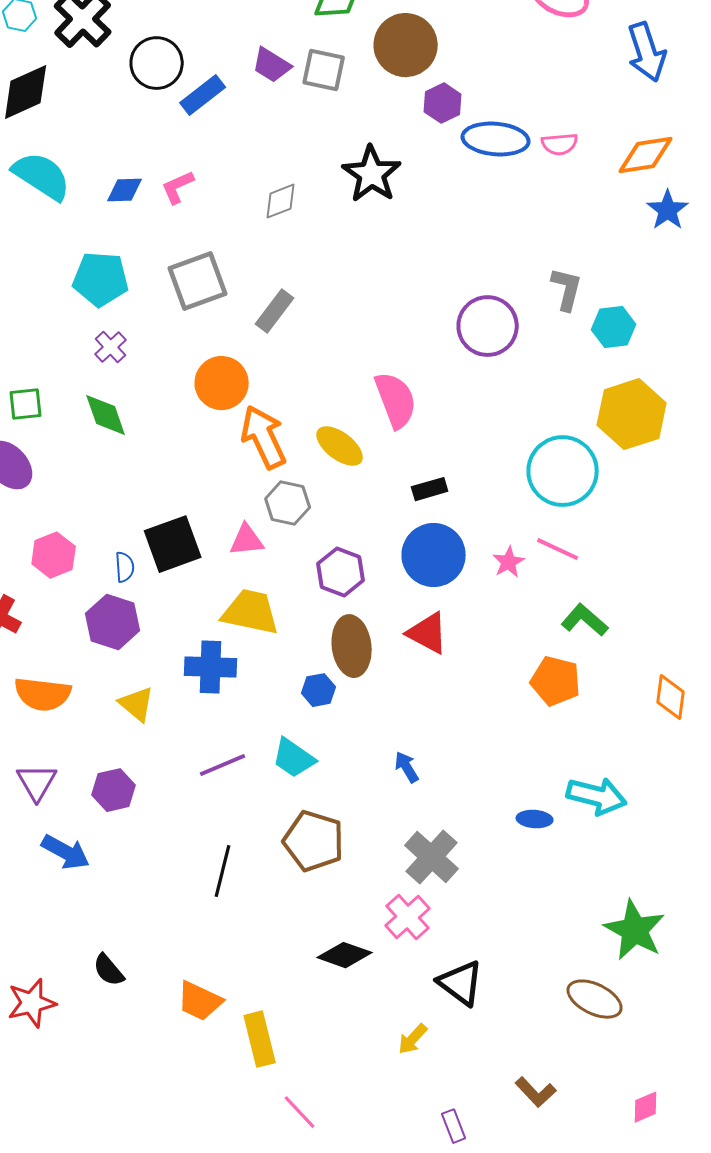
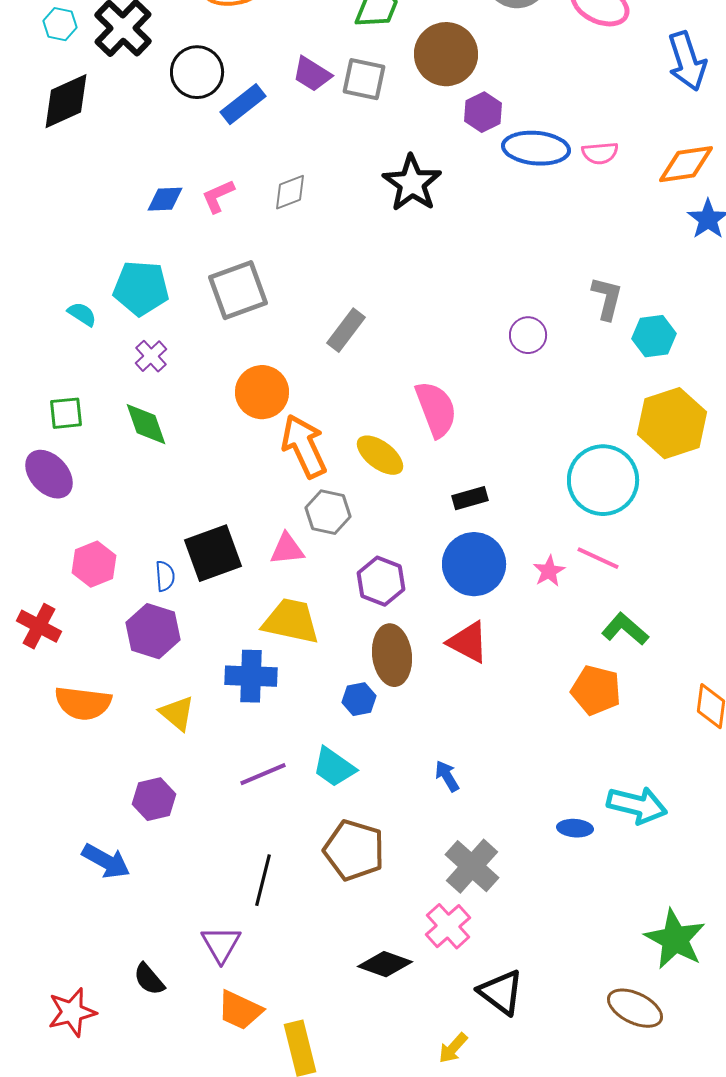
cyan semicircle: (42, 176) -> (82, 314), moved, size x0.5
gray diamond: (281, 201) -> (290, 192), moved
gray rectangle: (275, 311) -> (346, 330), moved
purple circle: (488, 326) -> (528, 335), size x0.6
purple triangle: (37, 782) -> (221, 944), moved

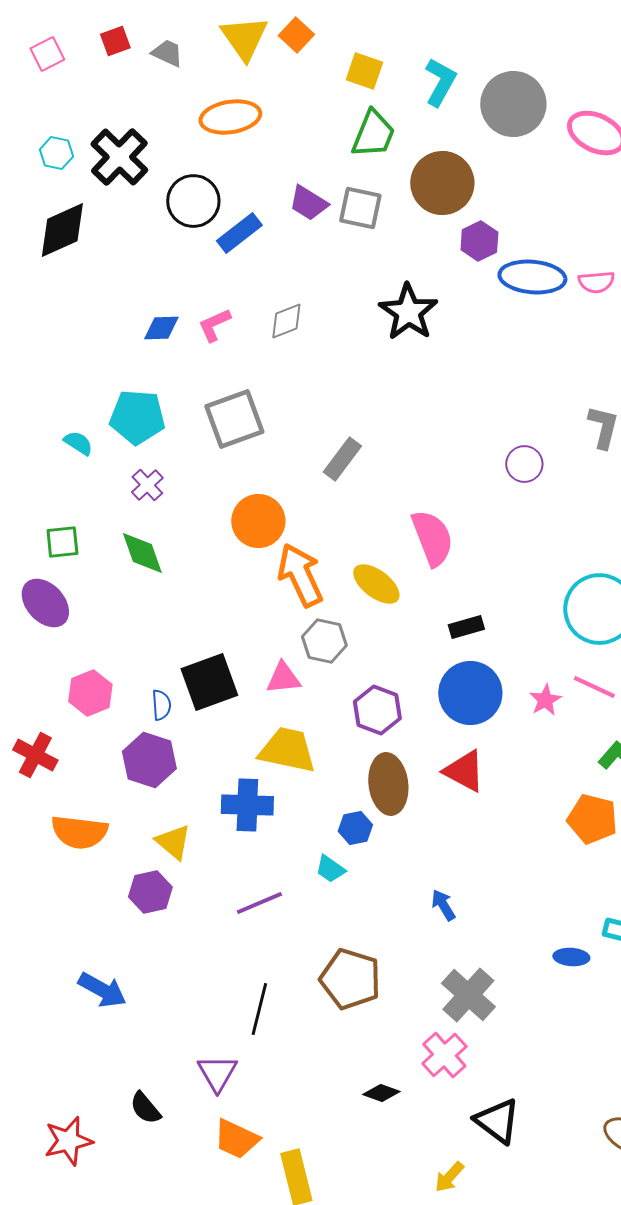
cyan trapezoid: (334, 767) -> (330, 869), moved, size x0.7
purple hexagon: (154, 799) -> (150, 892), moved
black diamond: (385, 964) -> (381, 1093), size x0.7

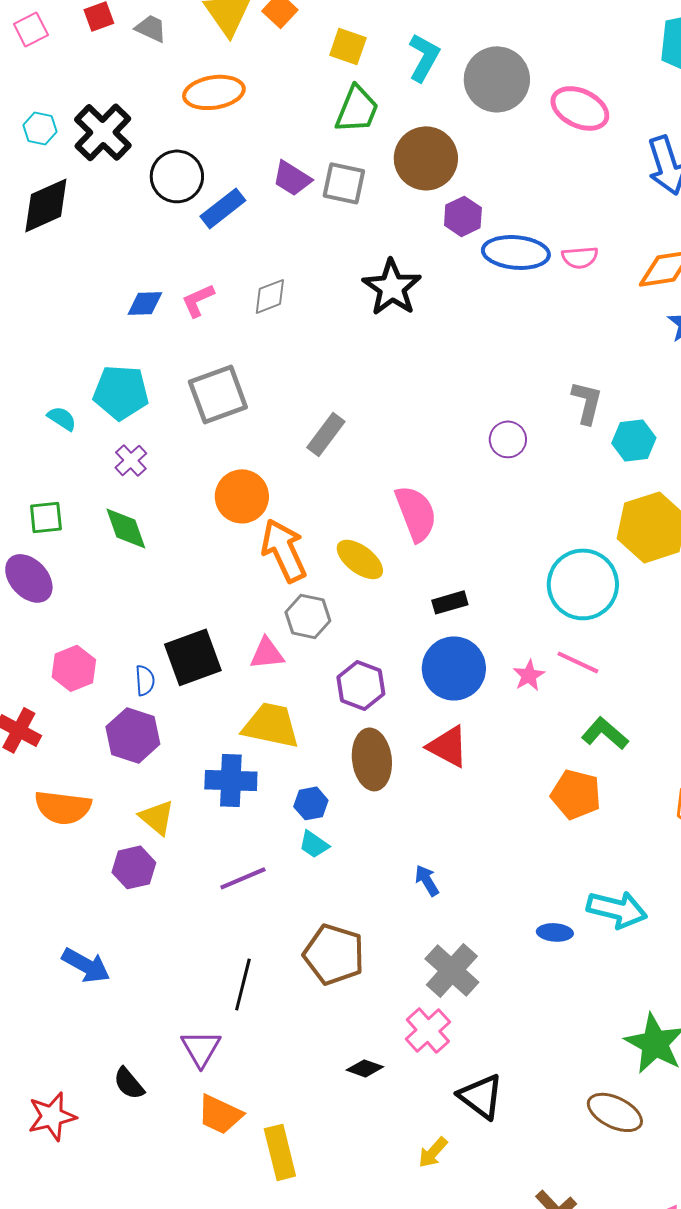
blue hexagon: (355, 828) -> (311, 803), moved

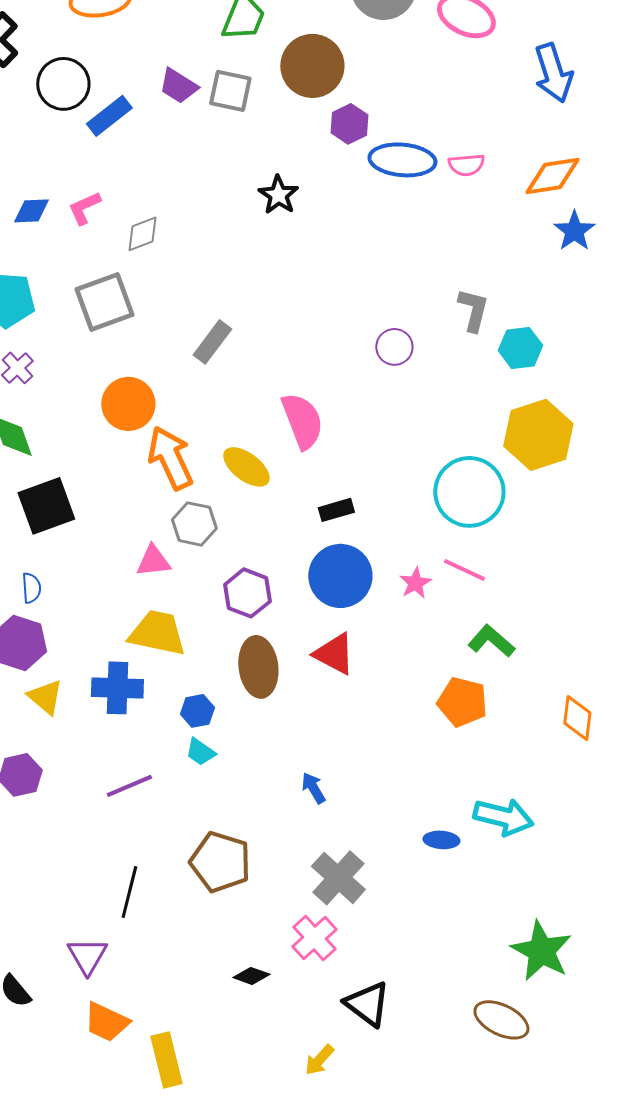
black star: (392, 287) -> (278, 195), size x0.7
gray diamond: (270, 296) -> (142, 234), moved
black square: (193, 657) -> (46, 506), moved
yellow triangle: (157, 817) -> (45, 697), moved

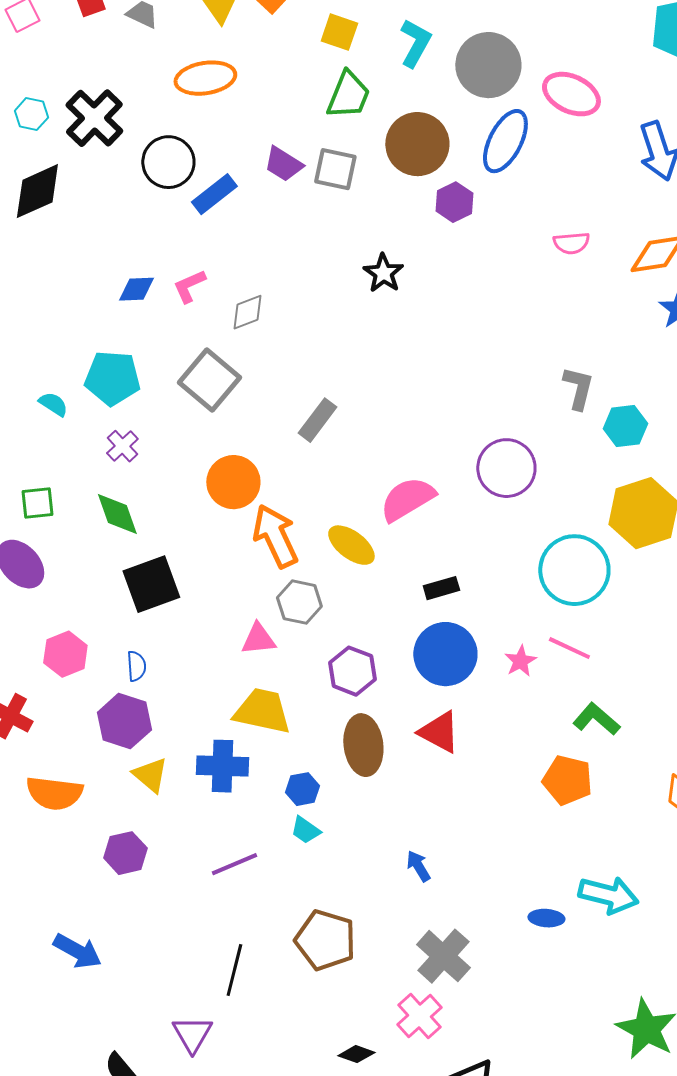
blue ellipse: (402, 160) -> (505, 141), moved, turned -68
gray square: (104, 302) -> (209, 380), turned -30
purple circle: (394, 347) -> (506, 468), moved, size x1.6
pink semicircle: (302, 421) -> (407, 499), turned -100

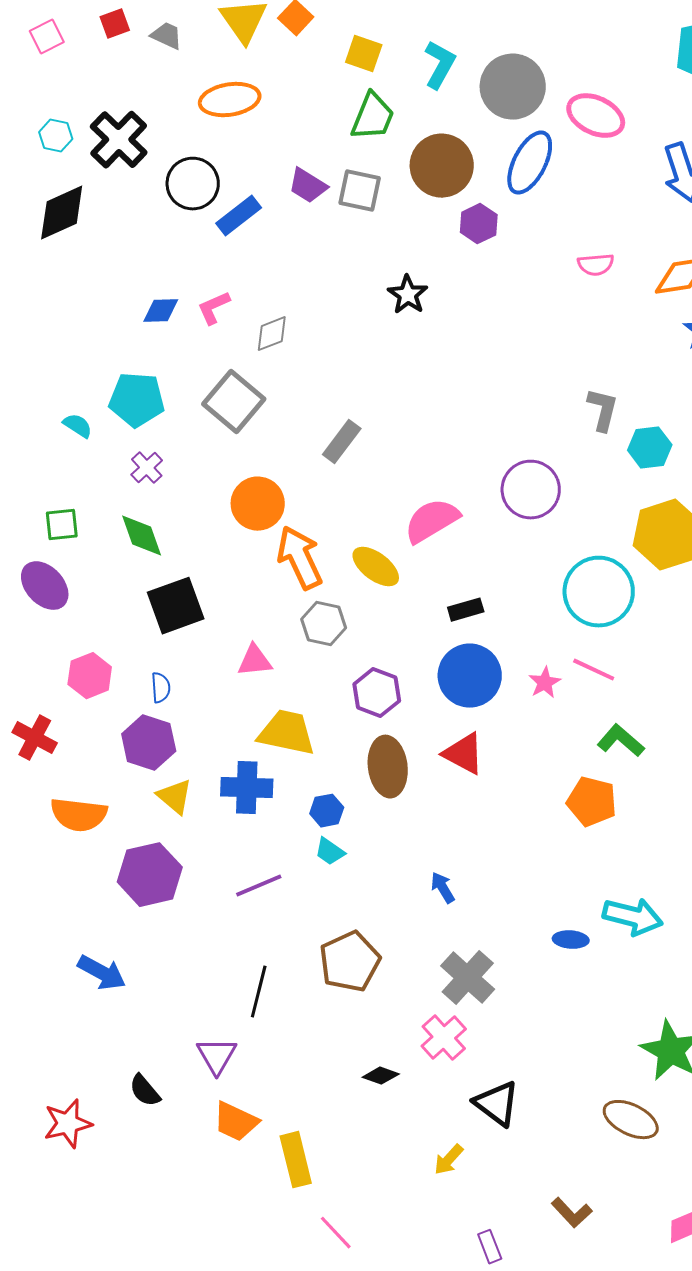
pink triangle: (258, 639) -> (255, 661), moved
purple hexagon: (125, 853) -> (150, 875), size x1.5
brown pentagon: (325, 940) -> (350, 962), turned 30

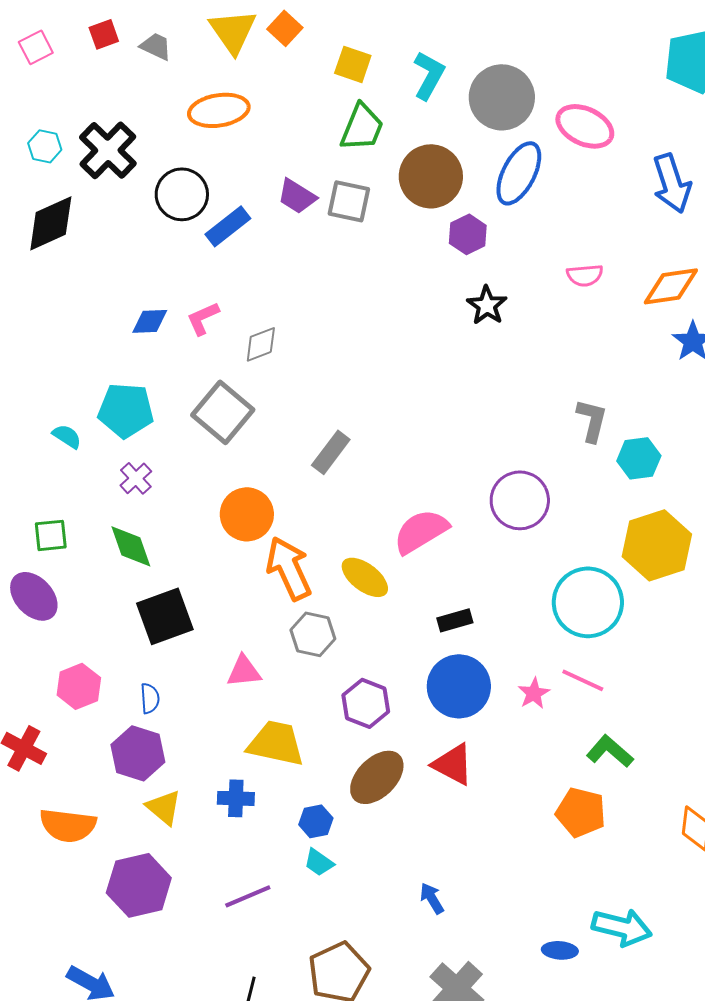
black star: (408, 295) -> (487, 305), moved
brown ellipse: (388, 767) -> (377, 777), turned 52
blue cross: (247, 788) -> (236, 798), size x0.7

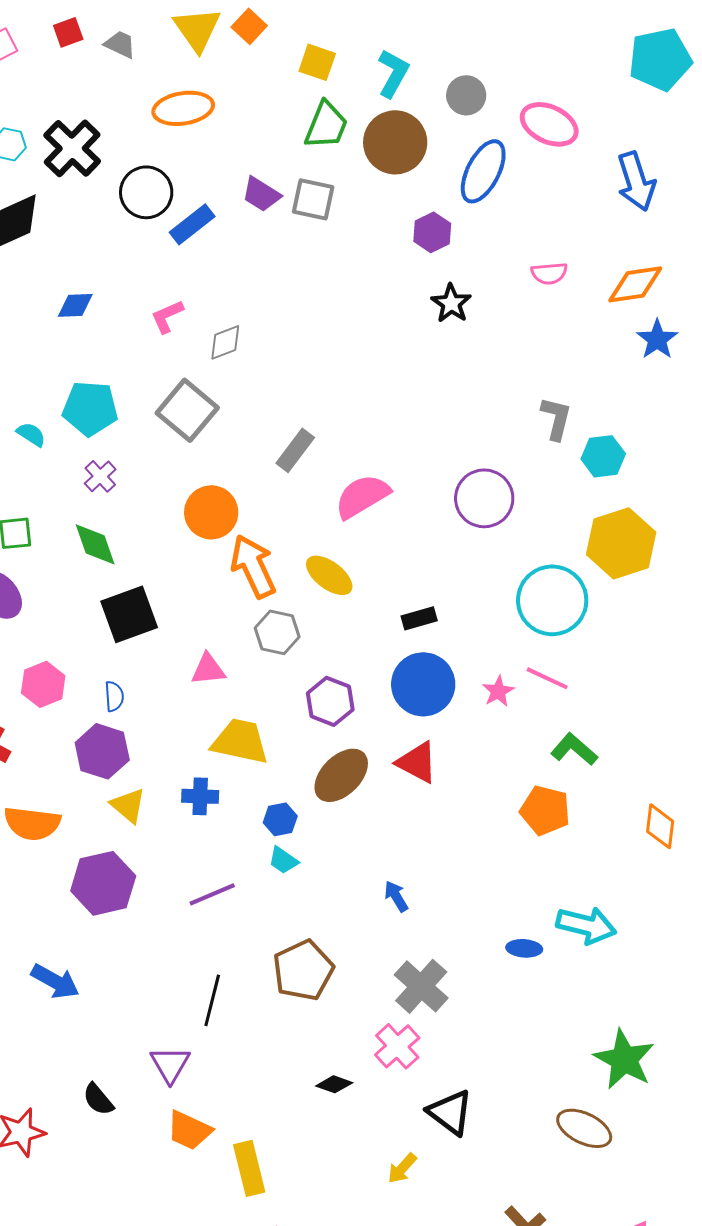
gray circle: (502, 97) -> (466, 95), size x0.6
brown circle: (431, 176) -> (395, 142), moved
blue diamond: (150, 321) -> (75, 305), moved
pink semicircle: (421, 531) -> (362, 496), moved

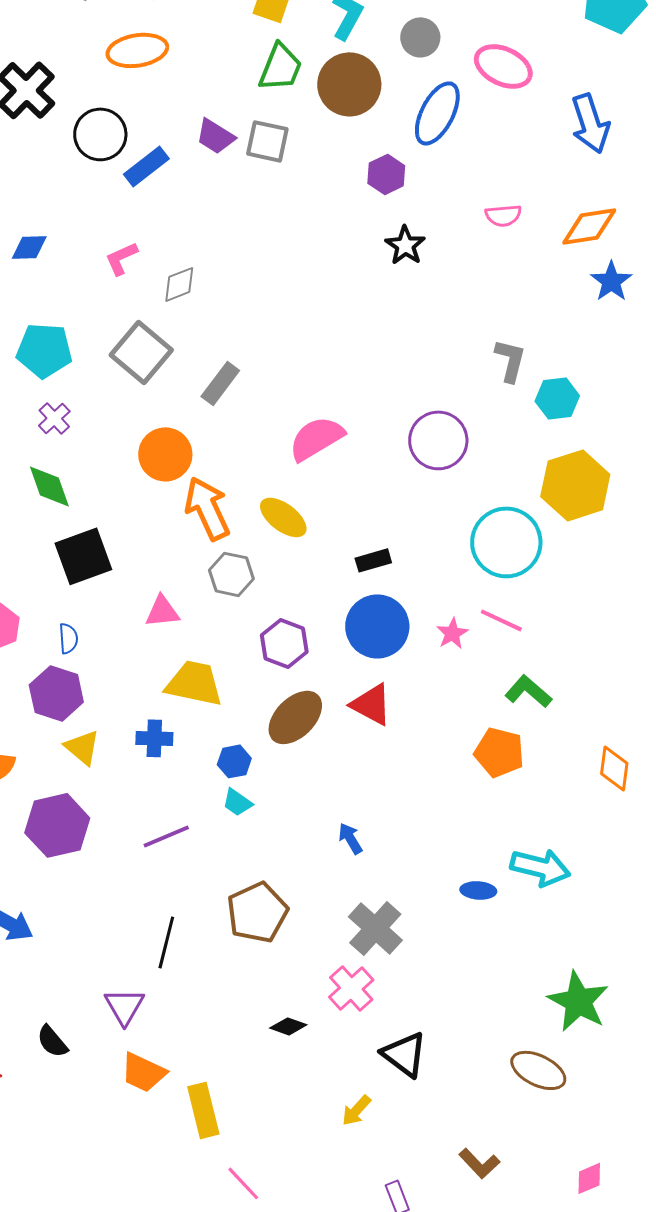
gray rectangle: (295, 450) -> (220, 383), moved

